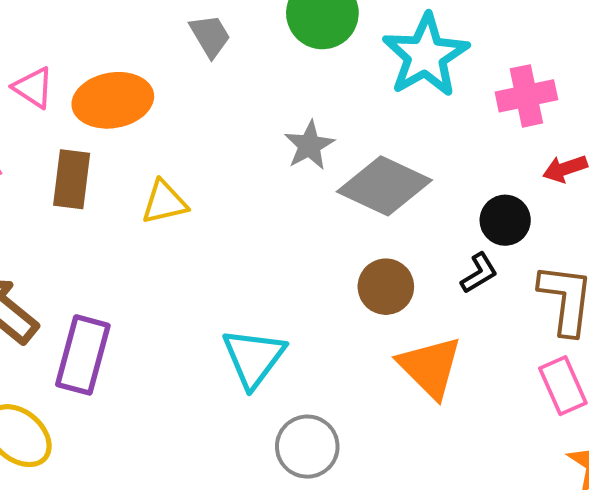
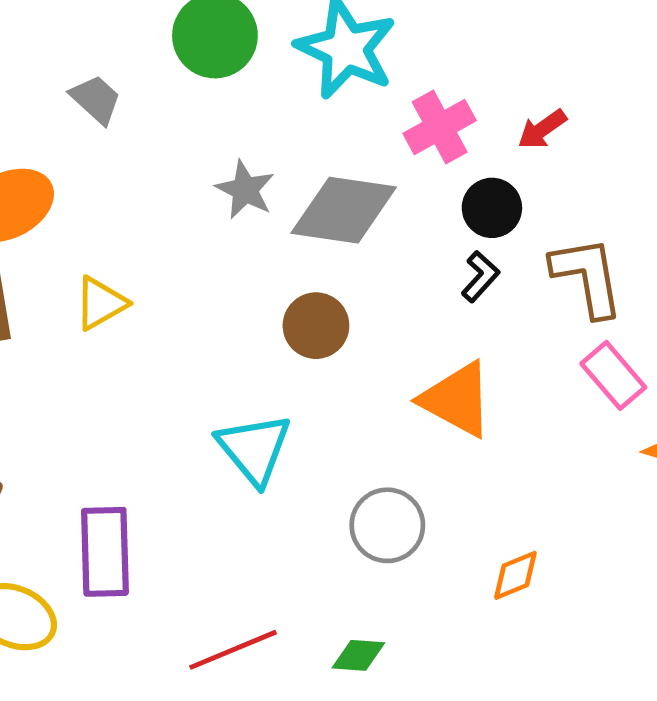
pink cross: (526, 96) -> (440, 127), moved
brown circle: (386, 287) -> (316, 326), moved
purple rectangle: (83, 355) -> (105, 552), moved
gray circle: (307, 447) -> (387, 525), moved

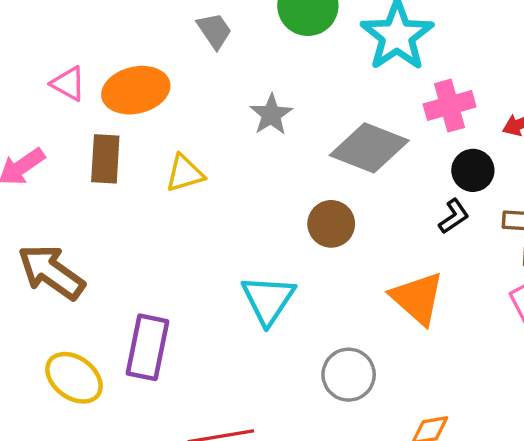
gray star: (245, 190) -> (271, 115), moved

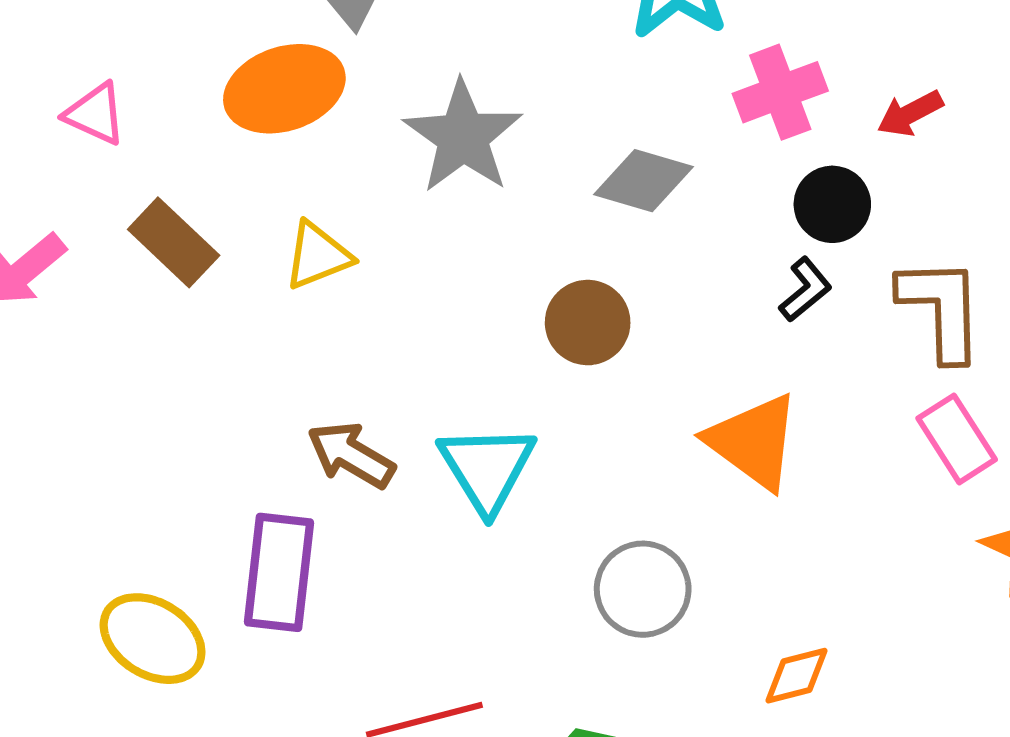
orange ellipse: (136, 90) -> (284, 89), moved
gray star: (271, 115) -> (463, 137), size x1.5
gray diamond: (369, 148) -> (643, 181), size x0.7
brown rectangle: (105, 159) -> (174, 242), turned -45
brown arrow: (51, 272) -> (351, 455), moved, size x0.7

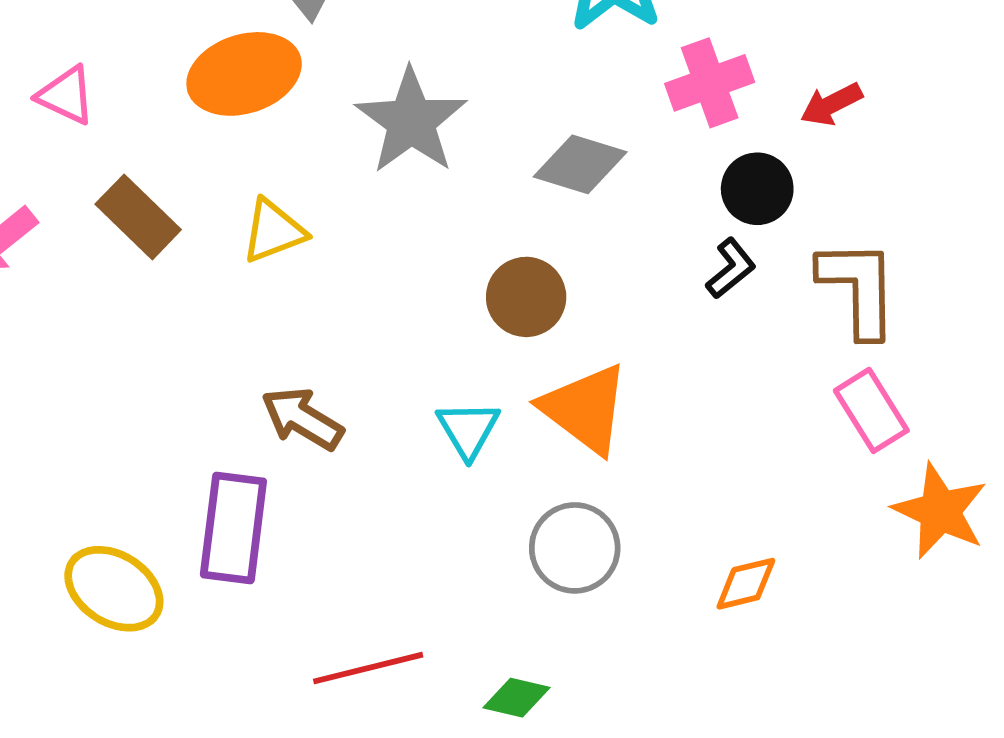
orange triangle: (753, 442) -> (585, 409), moved
cyan triangle: (487, 468) -> (468, 429), moved, size x0.7
orange diamond: (796, 676) -> (746, 584), moved

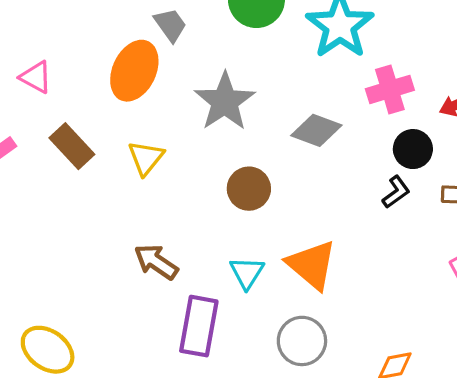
orange ellipse: (244, 74) -> (134, 71), turned -50
yellow triangle: (273, 231) -> (146, 158), turned -33
brown circle: (526, 297) -> (249, 189), moved
purple rectangle: (233, 528) -> (199, 326), moved

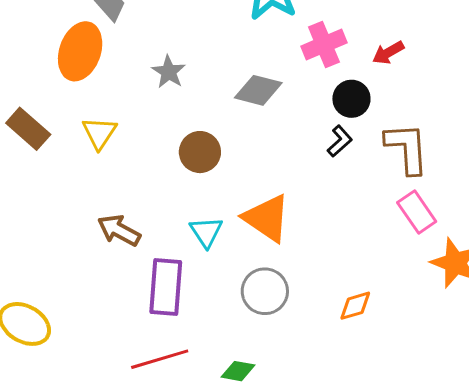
gray star: (225, 102) -> (169, 72), size x0.6

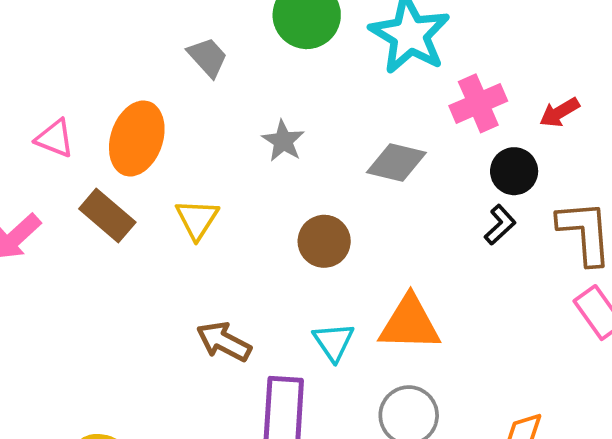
orange ellipse: (80, 51) -> (137, 138), moved
orange triangle: (267, 218) -> (410, 323), turned -32

